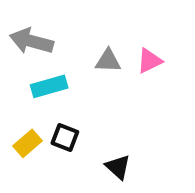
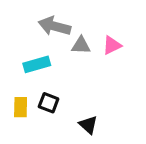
gray arrow: (31, 41) -> (54, 26), moved
yellow rectangle: (28, 143) -> (21, 107), turned -48

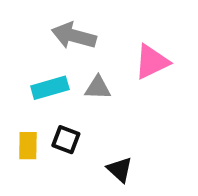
gray triangle: (81, 45) -> (98, 88), moved
pink triangle: (112, 45) -> (152, 62), size x1.4

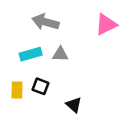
pink triangle: (152, 62) -> (106, 24), moved

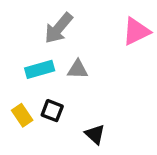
gray arrow: (45, 22) -> (59, 28), turned -65
yellow rectangle: (17, 90) -> (22, 115), turned -35

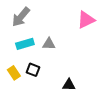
gray arrow: (59, 28) -> (21, 17), moved
black triangle: (95, 134) -> (69, 85), moved, turned -40

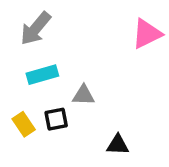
gray triangle: (49, 44) -> (83, 95), moved
black square: (33, 70) -> (56, 119), turned -32

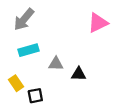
black square: (56, 119) -> (35, 96), moved
black triangle: (118, 145) -> (79, 74), moved

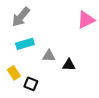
black square: (35, 96) -> (31, 84), turned 32

